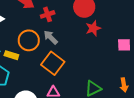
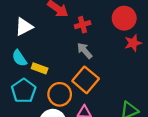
orange circle: (29, 40) -> (60, 94), moved

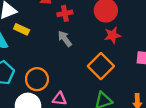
yellow rectangle: (40, 68) -> (22, 29), moved
orange square: (86, 80) -> (101, 66), moved

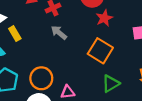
yellow rectangle: (22, 29) -> (15, 34), turned 48

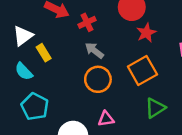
orange square: (100, 51) -> (142, 70), turned 30
orange circle: (41, 78) -> (98, 79), moved

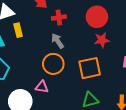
pink triangle: (106, 119) -> (42, 87), moved

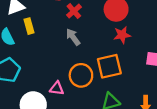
red cross: (59, 18) -> (74, 11), turned -32
orange circle: (53, 64) -> (81, 75), moved

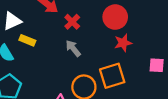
yellow rectangle: (29, 26) -> (27, 40), turned -49

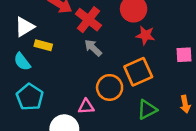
red cross: (72, 22) -> (88, 20), size x1.5
red star: (123, 43) -> (145, 35), turned 30

